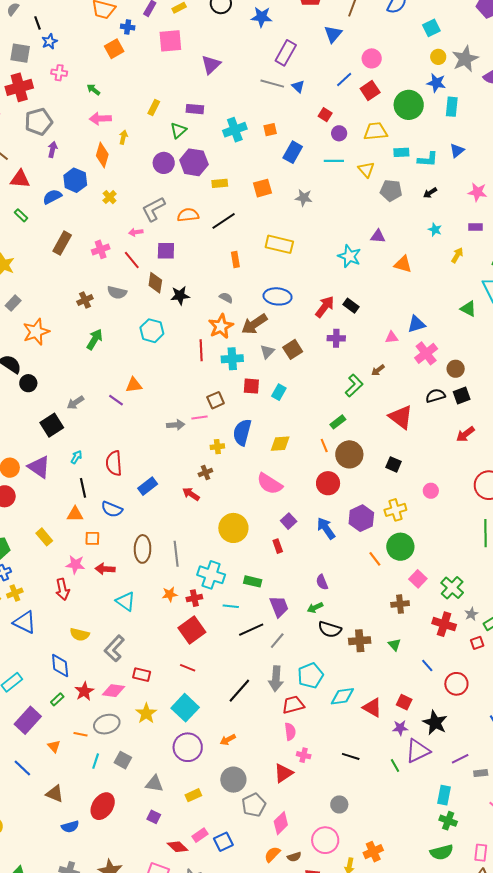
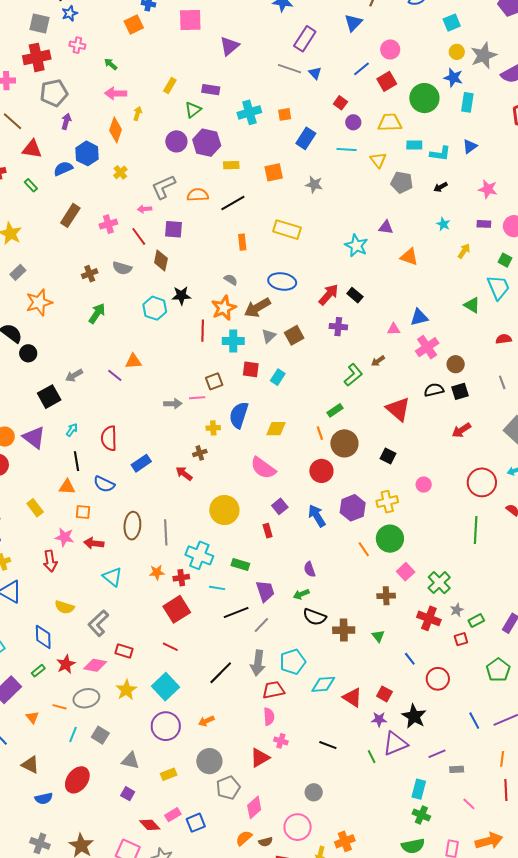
black star: (180, 296) -> (181, 296), moved

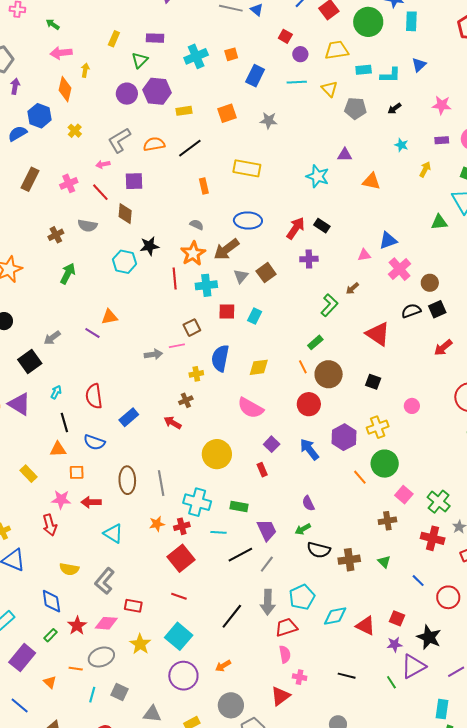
green triangle: (472, 305) -> (439, 222), turned -30

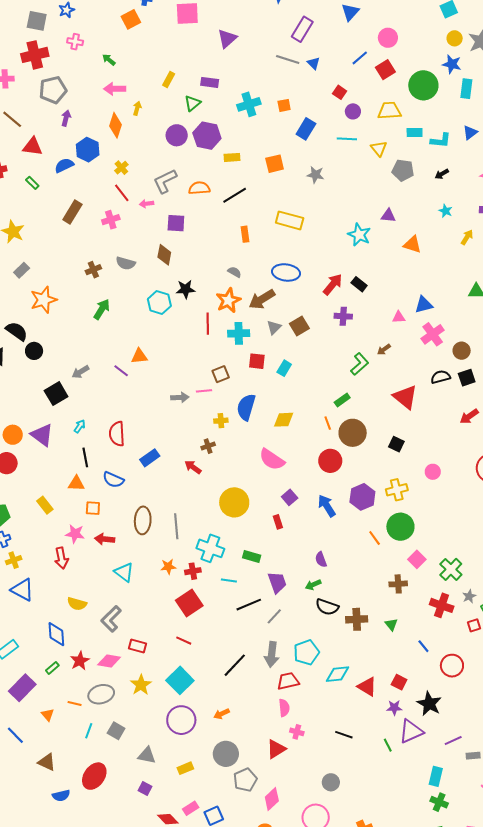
red line: (100, 192) -> (122, 193), moved

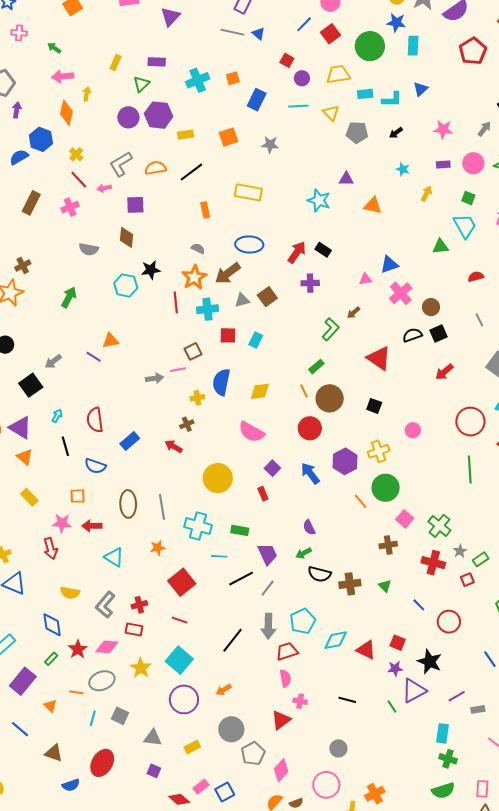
brown cross: (93, 270) -> (23, 265), moved
gray triangle: (274, 327) -> (242, 300), turned 35
orange triangle: (76, 483) -> (25, 457), moved, turned 42
red cross: (193, 571) -> (139, 605), moved

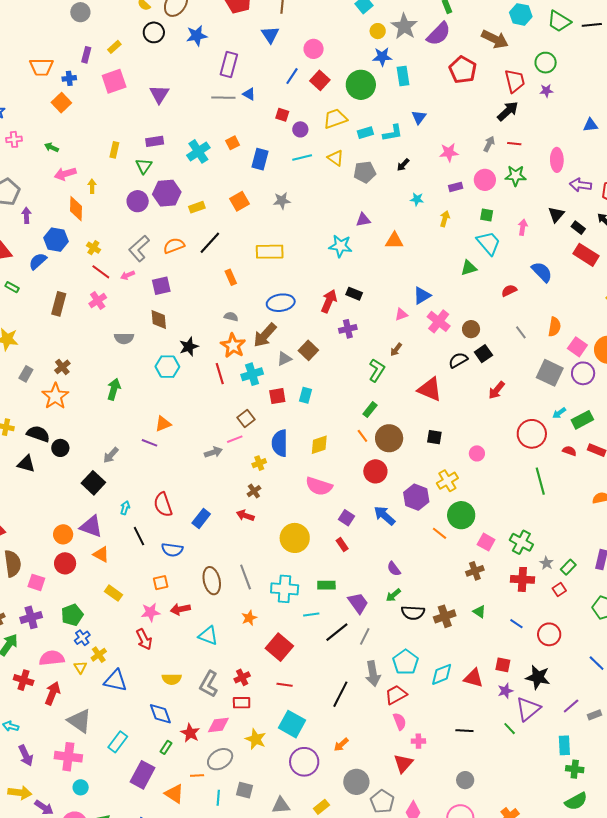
orange triangle: (50, 706) -> (174, 794), size x1.5

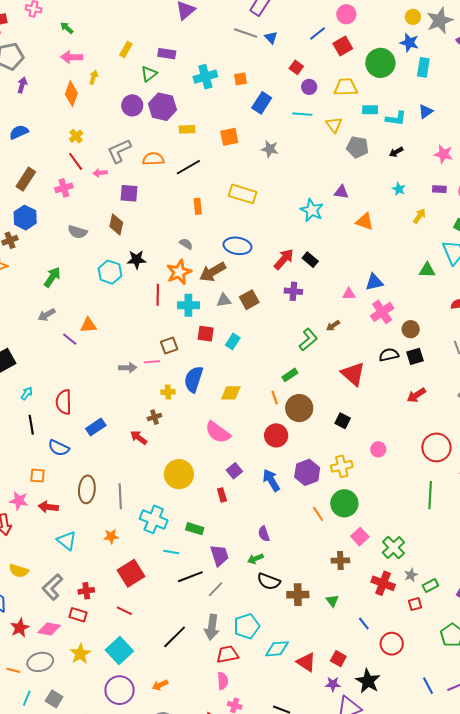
blue hexagon: (56, 240) -> (25, 218), moved
gray arrow: (111, 455) -> (47, 315), moved

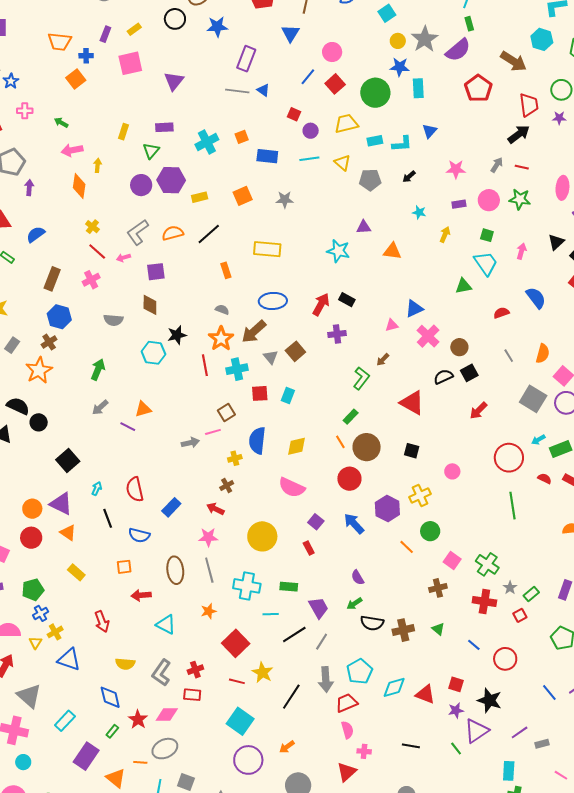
blue rectangle: (262, 103) -> (267, 156), turned 75
gray triangle: (224, 300) -> (271, 357), turned -49
pink star: (19, 501) -> (208, 537), moved
green circle: (344, 503) -> (430, 531), size x0.7
yellow star: (80, 654) -> (263, 672), moved

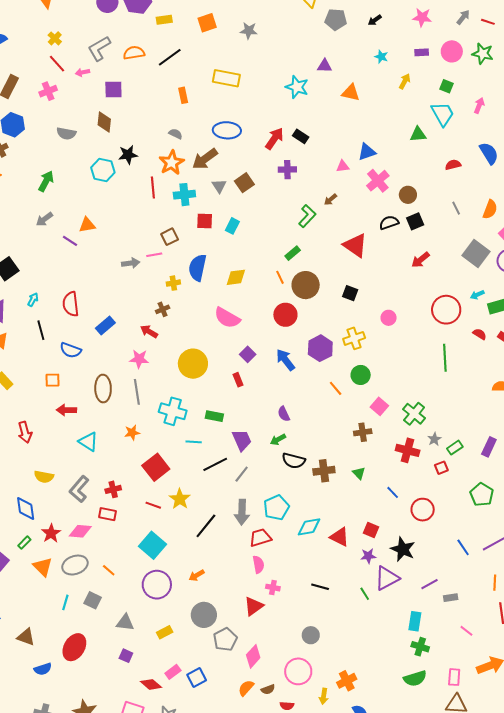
orange line: (140, 762) -> (109, 570), moved, turned 32
orange triangle: (116, 778) -> (43, 567), moved

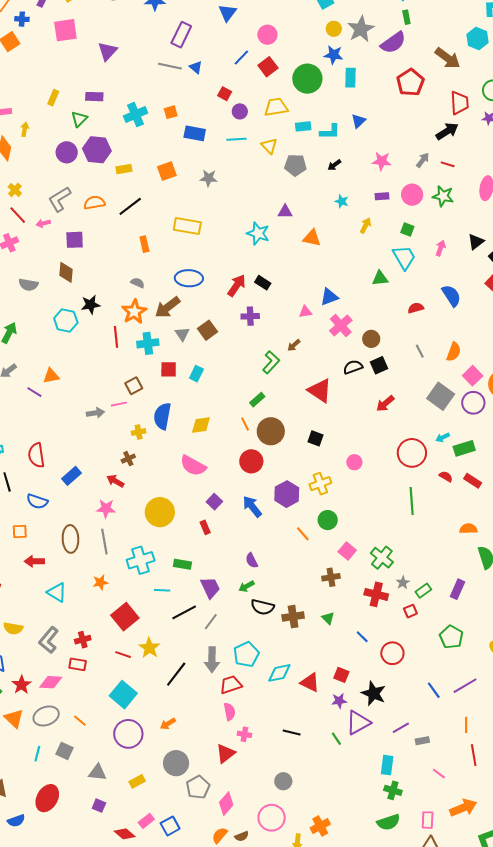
cyan cross: (173, 411) -> (141, 560), turned -32

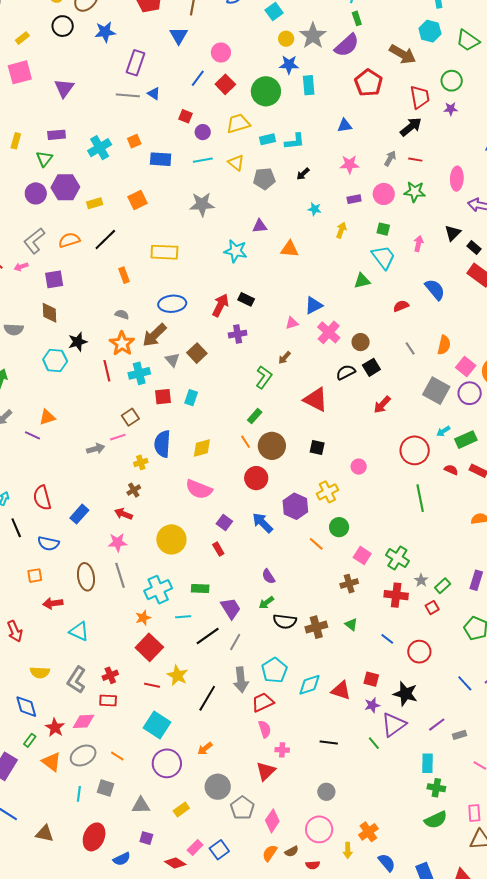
blue triangle: (358, 121) -> (345, 126), moved, turned 42
gray star: (209, 178) -> (202, 204), moved, size x1.4
orange star: (100, 582) -> (143, 618), moved
blue semicircle: (16, 821) -> (122, 859), moved

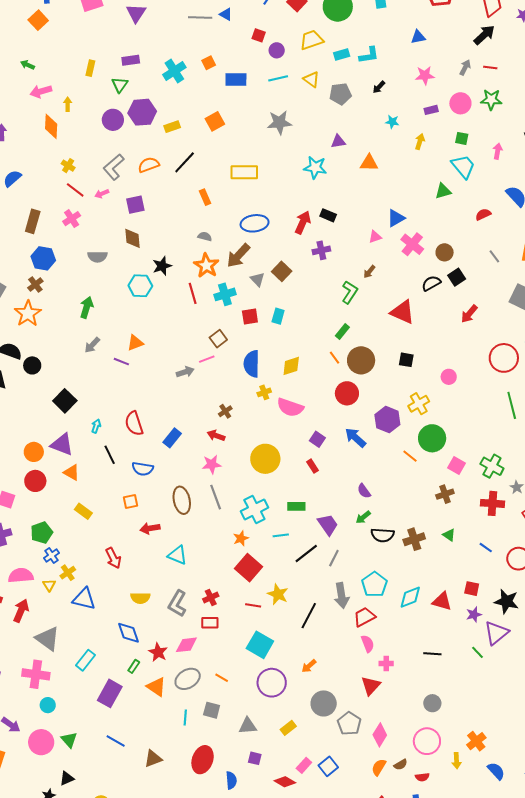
yellow cross: (141, 462) -> (264, 392), moved
green circle: (339, 527) -> (432, 438), size x1.4
brown triangle: (45, 834) -> (153, 759), turned -30
blue semicircle: (122, 859) -> (231, 780), turned -66

